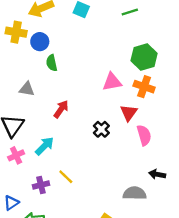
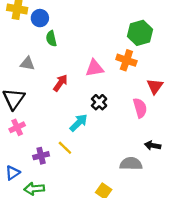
pink triangle: (112, 82) -> (95, 68), moved
orange cross: (144, 87) -> (126, 60), moved
red triangle: (129, 113) -> (155, 86), moved
cyan arrow: (45, 146) -> (79, 123), moved

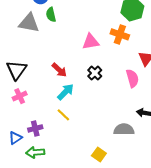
gray triangle: (27, 64) -> (29, 23), moved, size x1.5
red arrow: (60, 83) -> (59, 70), moved, turned 98
cyan arrow: (79, 123) -> (66, 92), moved
purple cross: (41, 156) -> (35, 128), moved

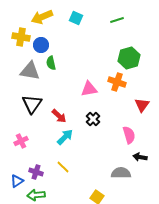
black triangle: (16, 70) -> (32, 104), moved
pink semicircle: (132, 78) -> (129, 135), moved
yellow line: (63, 115) -> (63, 167), moved
purple cross: (35, 128) -> (36, 172), turned 32

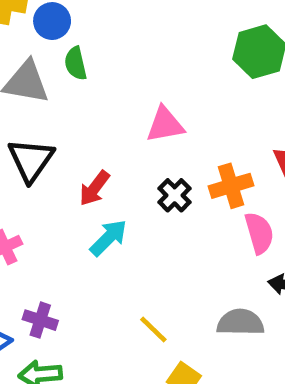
orange cross: (117, 82) -> (231, 186), moved, turned -36
red arrow: (59, 116) -> (94, 188), turned 84
yellow line: (63, 167) -> (153, 329), moved

